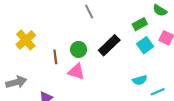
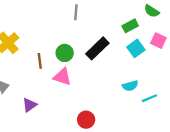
gray line: (89, 11) -> (76, 12), turned 32

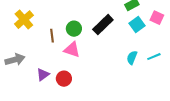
cyan semicircle: (130, 86) -> (132, 58), turned 128
cyan line: (149, 98) -> (154, 57), moved
red circle: (86, 120) -> (64, 79), moved

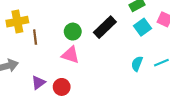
yellow cross: (24, 20) -> (17, 22), turned 30
brown line: (52, 36) -> (35, 37), moved

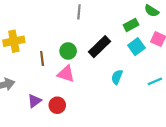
brown line: (35, 37) -> (42, 59), moved
cyan semicircle: (137, 64) -> (117, 77), moved

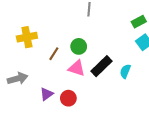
black rectangle: (100, 47) -> (101, 66), moved
brown line: (42, 59) -> (54, 54), turned 40

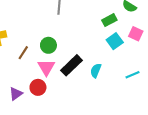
pink triangle: (77, 68) -> (46, 67), turned 42
red circle: (68, 98) -> (38, 87), moved

